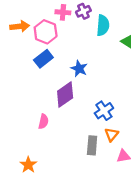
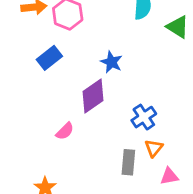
blue rectangle: (43, 59) -> (49, 58), moved
pink semicircle: (43, 122) -> (65, 131), turned 32

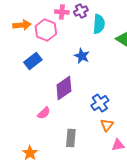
blue star: (111, 62) -> (82, 56), moved
gray rectangle: (128, 162) -> (71, 138), moved

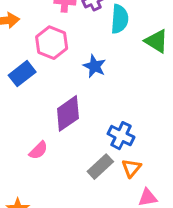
pink hexagon: (46, 30) -> (52, 43), moved
blue cross: (100, 103) -> (121, 136), turned -30
gray rectangle: (71, 138) -> (100, 167), moved, turned 42

